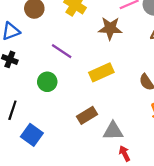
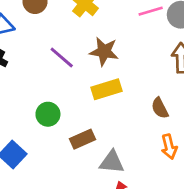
brown star: (110, 28) -> (104, 51), moved
green circle: (47, 82) -> (48, 114), moved

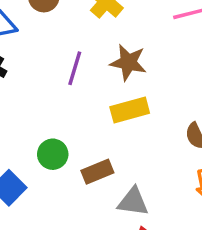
purple line: (62, 57) -> (75, 68), turned 64
green circle: (48, 114) -> (53, 154), moved

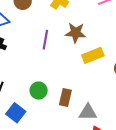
yellow rectangle: (130, 110) -> (93, 55), moved
brown rectangle: (97, 172) -> (65, 97), turned -48

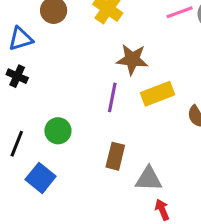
purple line: (45, 40) -> (112, 97), moved
green circle: (39, 91) -> (58, 131), moved

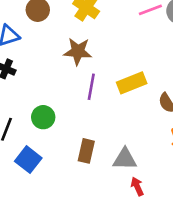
brown star: (132, 59) -> (78, 51), moved
brown rectangle: (115, 156) -> (86, 151), moved

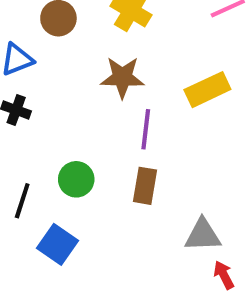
yellow rectangle: (132, 83) -> (207, 90), moved
brown rectangle: (86, 151) -> (145, 186), moved

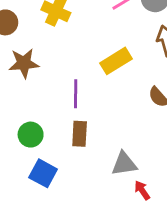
brown star: (122, 77) -> (24, 63), moved
blue square: (58, 244) -> (43, 173), moved

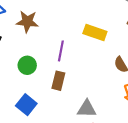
yellow rectangle: (116, 61) -> (95, 32), turned 40
green circle: (31, 135) -> (27, 65), moved

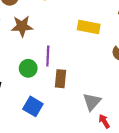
purple line: (61, 51) -> (48, 56), moved
gray triangle: (87, 109) -> (92, 102), turned -42

